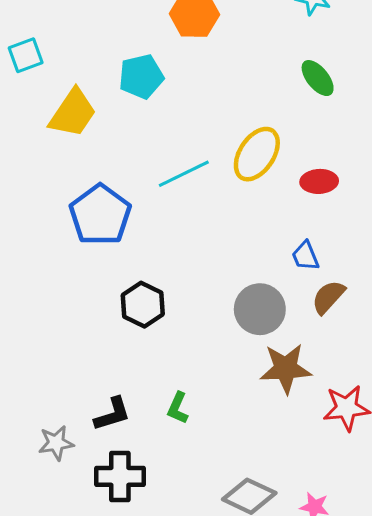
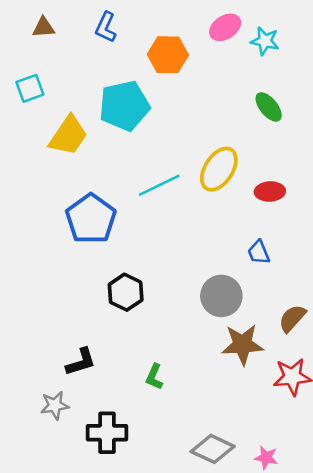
cyan pentagon: (141, 77) -> (124, 106), size x1.4
brown semicircle: (328, 297) -> (292, 318), moved
black L-shape: (112, 414) -> (81, 362), moved

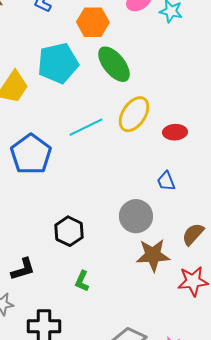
green ellipse: (269, 107) -> (114, 64), moved, size x1.5
black hexagon: (126, 292) -> (69, 231), moved

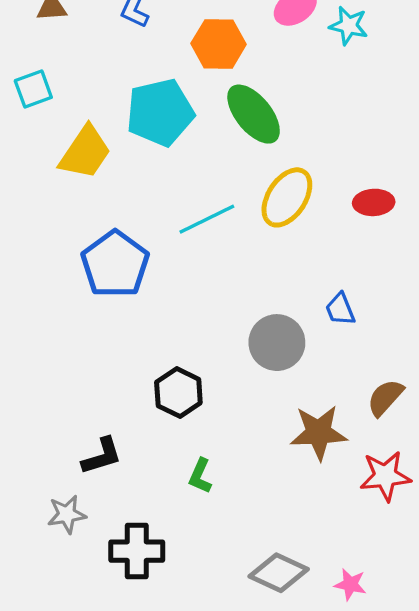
red ellipse: (175, 132) -> (374, 202), moved
gray circle: (136, 216) -> (277, 343), moved

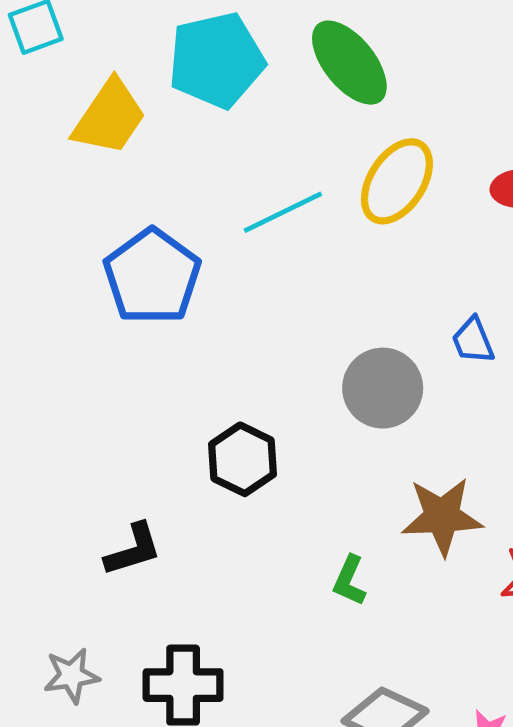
green L-shape: (200, 476) -> (349, 581), moved
gray star: (67, 514) -> (71, 676), moved

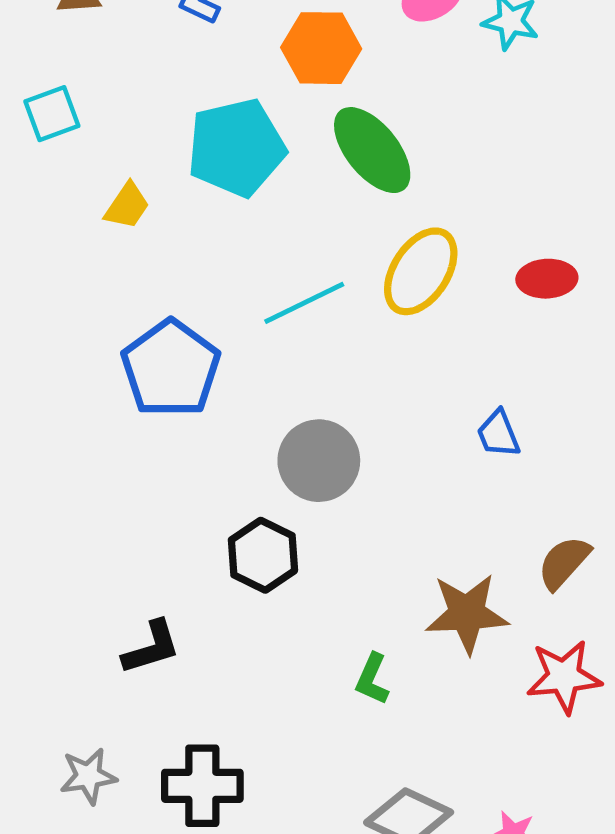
yellow trapezoid: (109, 117) -> (127, 206), size x0.6
gray circle: (383, 388) -> (319, 461), moved

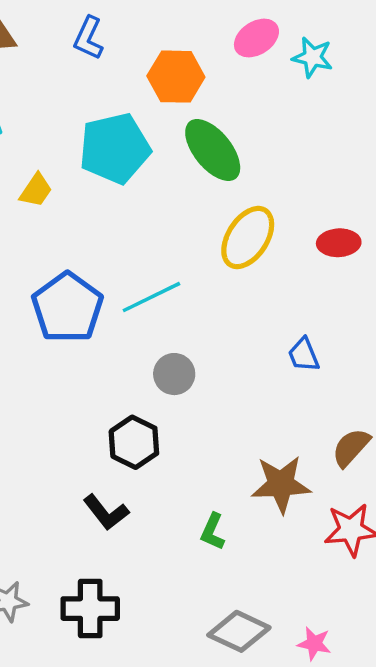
cyan line: (304, 303) -> (151, 297), moved
gray circle: (319, 461) -> (174, 374), size x0.7
black L-shape: (151, 647) -> (106, 512), moved, turned 69

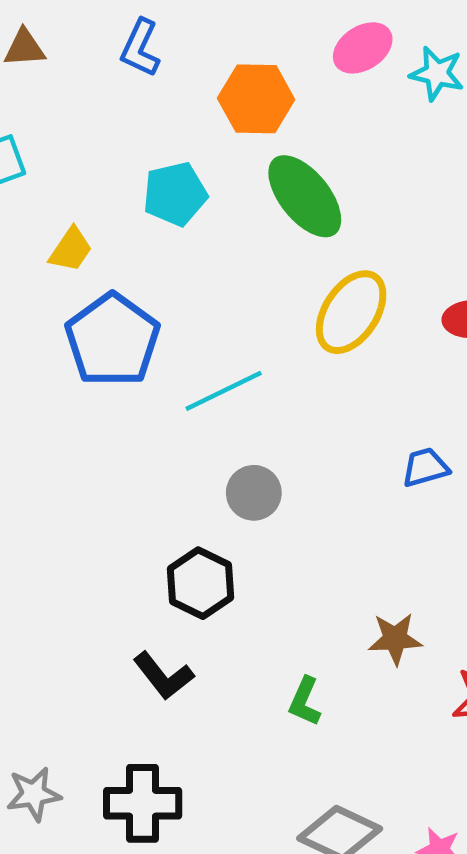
cyan pentagon: (115, 148) -> (175, 194), size x0.7
blue pentagon: (67, 308) -> (112, 340), moved
blue trapezoid: (304, 355) -> (425, 467), turned 96
brown star: (281, 484) -> (395, 639), size x0.7

